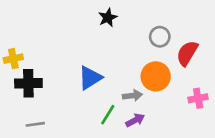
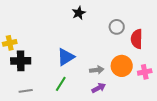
red semicircle: (187, 53) -> (137, 39), turned -30
orange circle: (156, 76) -> (122, 66), moved
green line: (108, 115) -> (61, 84), moved

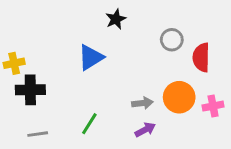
blue triangle: (66, 57) -> (91, 57), moved

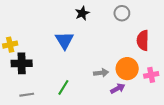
gray circle: (172, 40) -> (122, 13), moved
blue triangle: (91, 57) -> (64, 40), turned -30
purple arrow: (145, 130) -> (118, 88), moved

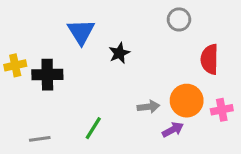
black star: (82, 13) -> (119, 53), moved
blue triangle: (64, 40) -> (81, 32), moved
black cross: (22, 63) -> (47, 75), moved

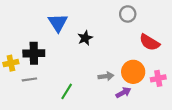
red semicircle: (210, 59) -> (150, 42), turned -60
yellow cross: (15, 65) -> (11, 63), moved
gray line: (40, 139) -> (29, 79), moved

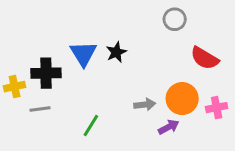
blue triangle: (58, 23) -> (83, 54), moved

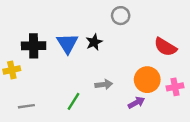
gray circle: (175, 19) -> (121, 16), moved
black cross: (46, 73) -> (34, 46), moved
gray arrow: (145, 105) -> (104, 84), moved
gray line: (40, 109) -> (26, 106), moved

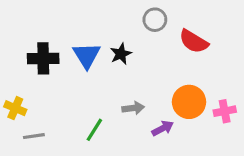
red semicircle: (165, 47) -> (194, 41), moved
yellow cross: (12, 70) -> (15, 108), moved, turned 35
purple arrow: (136, 103) -> (163, 128), moved

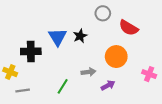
black cross: (43, 58) -> (31, 51), moved
orange circle: (189, 102) -> (116, 57), moved
pink cross: (225, 111) -> (149, 74), turned 32

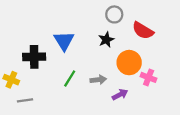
black star: (80, 36) -> (106, 40), moved
pink cross: (149, 74) -> (149, 77), moved
green line: (63, 86) -> (70, 79), moved

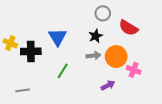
yellow cross: (11, 80) -> (10, 43), moved
gray arrow: (98, 80) -> (94, 56), moved

